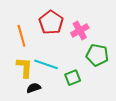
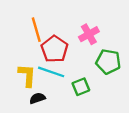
red pentagon: (51, 22) -> (55, 49), moved
orange line: (21, 36) -> (36, 30), moved

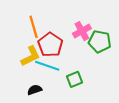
green pentagon: (108, 62) -> (100, 42), moved
yellow L-shape: (27, 75) -> (30, 56), moved, turned 60

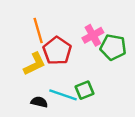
cyan line: (47, 66) -> (63, 95), moved
black semicircle: (35, 90) -> (39, 102), turned 32

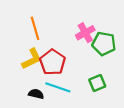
red pentagon: (57, 51) -> (52, 62), moved
green square: (85, 90) -> (97, 83), moved

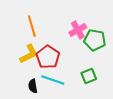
black semicircle: (36, 94) -> (33, 86), turned -112

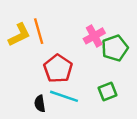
green pentagon: (95, 40) -> (115, 48), turned -30
yellow L-shape: (29, 54) -> (19, 35), moved

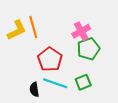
green pentagon: (115, 48) -> (88, 49), moved
green square: (108, 92) -> (83, 82), moved

